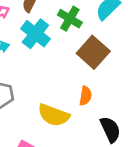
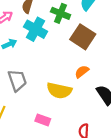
orange semicircle: (86, 96) -> (82, 72), turned -128

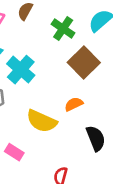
cyan cross: (36, 29) -> (21, 70), moved

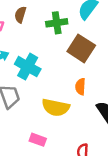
green cross: (63, 29) -> (57, 23), turned -30
orange semicircle: (74, 104) -> (80, 87), turned -49

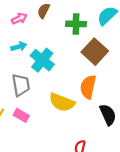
orange semicircle: (80, 87) -> (88, 87), size x1.5
pink rectangle: (38, 140) -> (21, 115), moved

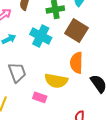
cyan cross: (42, 60) -> (41, 36), moved
pink rectangle: (21, 115) -> (40, 97), moved

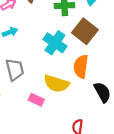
cyan cross: (41, 36) -> (55, 43), moved

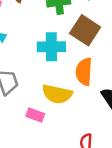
cyan cross: (55, 43) -> (51, 47), turned -30

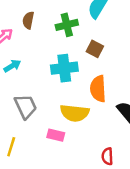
brown square: (85, 30) -> (95, 49), size x0.6

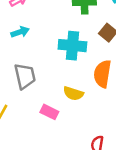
yellow semicircle: (75, 113) -> (73, 93), size x0.7

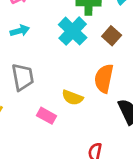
cyan cross: (72, 46) -> (73, 31), moved, turned 36

